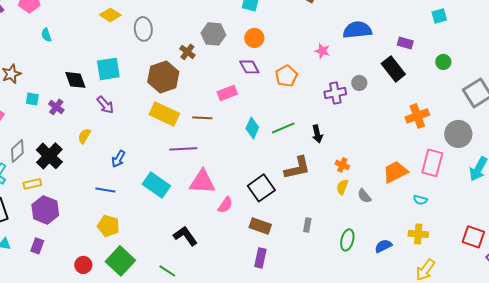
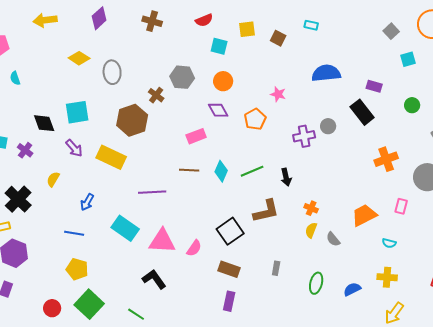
pink star: (322, 51) -> (278, 94), moved
yellow rectangle: (164, 114) -> (111, 157), moved
brown line: (202, 118) -> (189, 170), moved
pink rectangle: (432, 163) -> (401, 206), size x0.6
pink triangle: (202, 182) -> (162, 241), moved

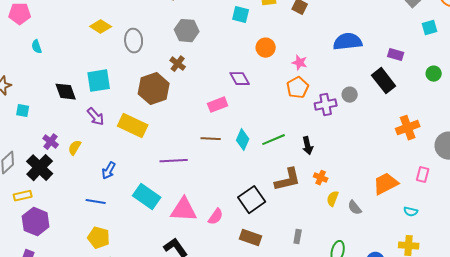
gray hexagon: (182, 77) -> (187, 31), moved
orange circle: (223, 81) -> (266, 48), moved
orange pentagon: (255, 119) -> (298, 88), moved
purple cross: (25, 150) -> (51, 142), moved
orange cross: (311, 208) -> (321, 178), moved

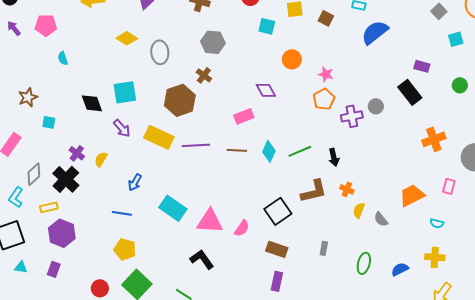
blue semicircle: (348, 42) -> (375, 32), moved, turned -32
purple line: (174, 161) -> (196, 145), moved

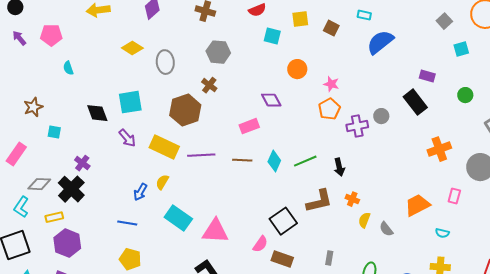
yellow semicircle: (101, 159) -> (162, 182), moved
gray diamond: (34, 174) -> (39, 184), turned 45
pink semicircle: (242, 228) -> (260, 244), moved

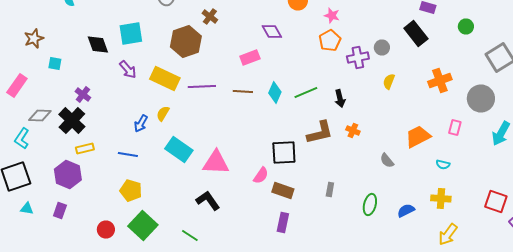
yellow rectangle: (54, 217) -> (85, 148), moved
yellow semicircle: (364, 220) -> (389, 82), moved
black square: (283, 221) -> (284, 152), turned 32

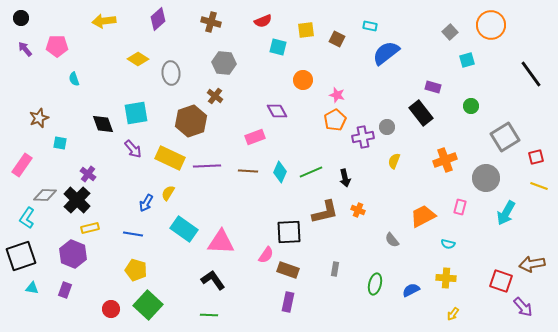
yellow arrow: (448, 234) -> (453, 314), size x0.6
green line: (190, 236) -> (209, 315), moved, turned -30

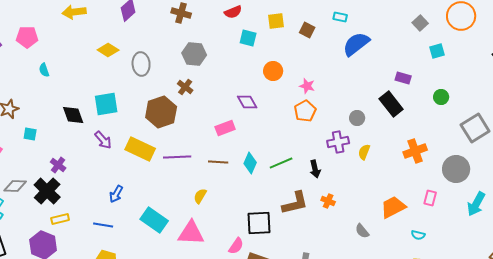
purple cross: (363, 137) -> (338, 142), moved
yellow semicircle: (168, 193) -> (200, 196), moved

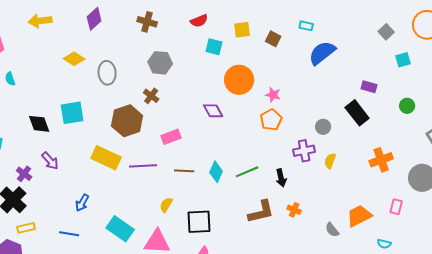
orange circle: (273, 71) -> (239, 80), size x1.5
pink rectangle: (225, 128) -> (171, 137), moved
purple arrow: (103, 140) -> (50, 161), moved
black square: (259, 223) -> (199, 222), moved
gray semicircle: (362, 231) -> (332, 230), moved

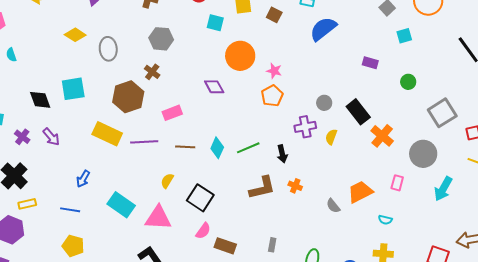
black rectangle: (357, 113) -> (358, 112), moved
orange cross: (381, 160) -> (382, 136), turned -30
purple cross: (24, 174) -> (22, 137), moved
black square: (199, 222) -> (200, 198), turned 36

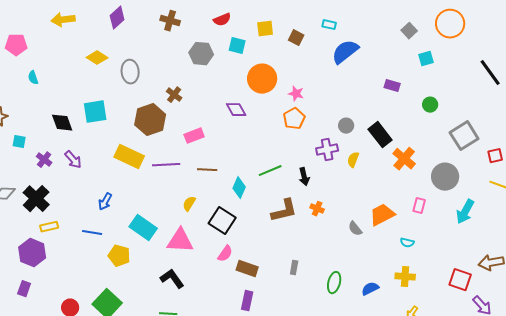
gray hexagon: (161, 39) -> (201, 54), moved
cyan diamond: (217, 148) -> (239, 188), moved
yellow pentagon: (73, 246) -> (119, 256), moved

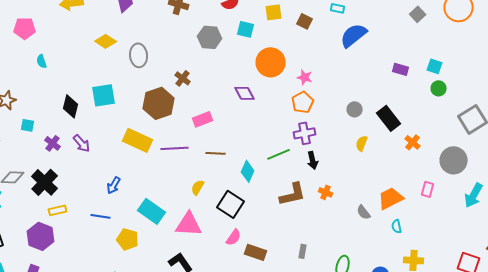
cyan square: (426, 59) -> (435, 66), moved, turned 35
black diamond: (62, 123) -> (71, 106), turned 35
purple cross: (327, 150) -> (305, 133), moved
orange cross: (404, 159) -> (413, 142), size x0.7
cyan semicircle: (407, 243) -> (397, 226), moved, turned 64

